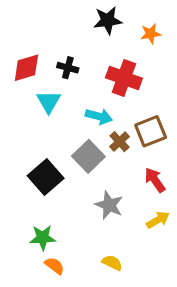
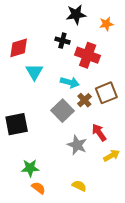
black cross: (68, 68) -> (62, 41), moved
black square: (46, 177) -> (17, 124), moved, turned 30
red arrow: (155, 180) -> (99, 133), moved

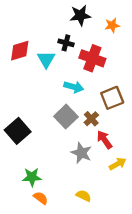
cyan triangle: (34, 72) -> (46, 59), moved
brown cross: (84, 100) -> (91, 119), moved
black square: (17, 124) -> (18, 131), turned -30

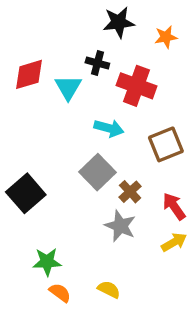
brown cross: (91, 119) -> (130, 192), moved
red arrow: (104, 140) -> (174, 206), moved
yellow semicircle: (84, 196) -> (109, 289), moved

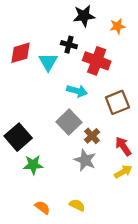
green star: (47, 262) -> (33, 165), moved

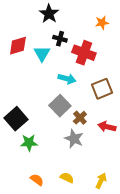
black star: (84, 16) -> (49, 14), moved, turned -30
red arrow: (123, 146) -> (107, 127), turned -42
yellow arrow: (123, 172) -> (101, 181), moved, turned -35

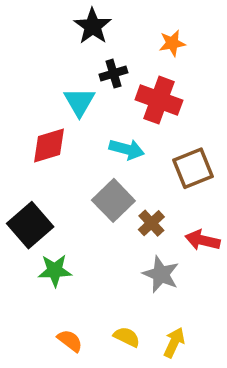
orange star: (102, 23) -> (172, 43), moved
black cross: (60, 39) -> (113, 74), turned -32
red diamond: (18, 46) -> (49, 146), moved
gray star: (74, 139) -> (161, 274), moved
yellow arrow: (101, 181) -> (174, 343), moved

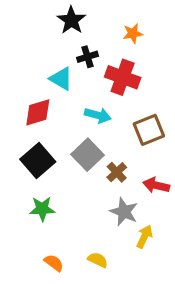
cyan triangle: (79, 102) -> (61, 79), turned -30
black square: (30, 225) -> (38, 161), moved
yellow arrow: (174, 343) -> (144, 237), moved

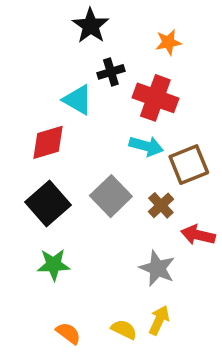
cyan arrow: (98, 115) -> (146, 146), moved
brown cross: (117, 172) -> (161, 205), moved
yellow arrow: (144, 237) -> (159, 320), moved

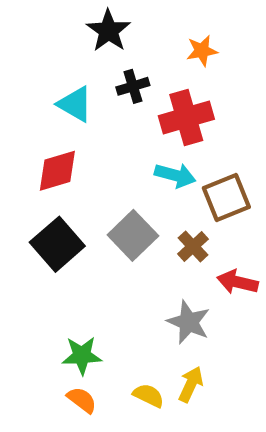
red cross: (155, 98) -> (186, 117), turned -36
cyan triangle: (78, 100) -> (75, 104), moved
green star: (54, 265) -> (82, 355), moved

